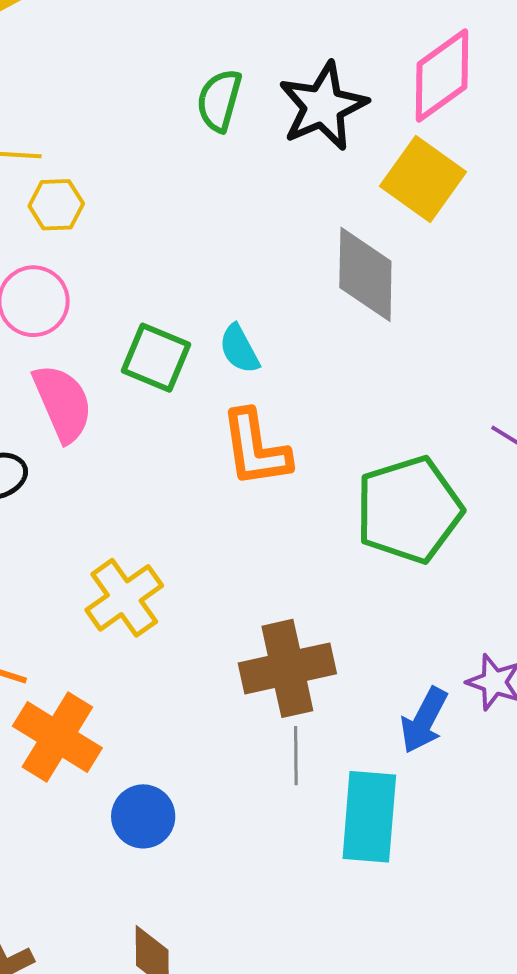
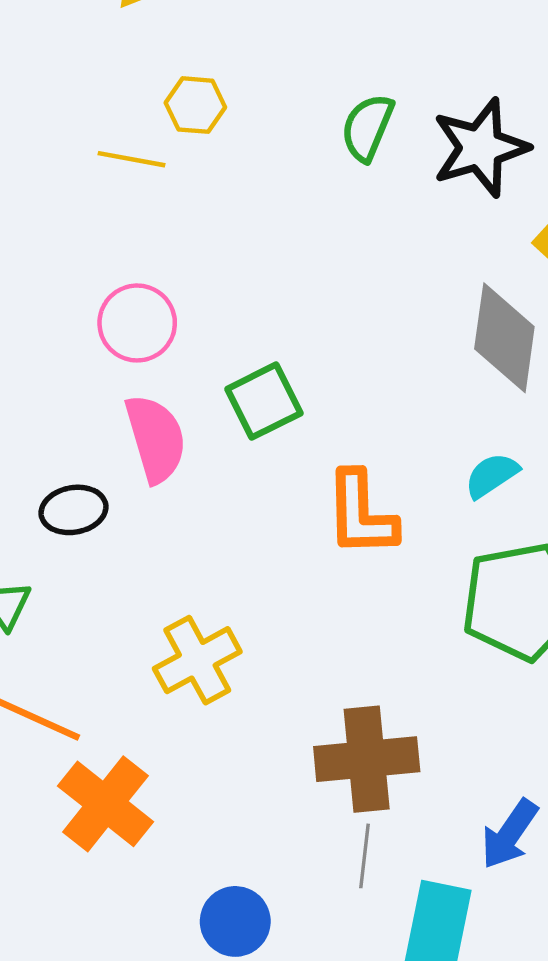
yellow hexagon: (56, 205) -> (195, 105), moved
cyan semicircle: (239, 349) -> (492, 475), moved, turned 78
green square: (156, 358) -> (264, 401), turned 34
blue circle: (143, 816) -> (235, 921), moved

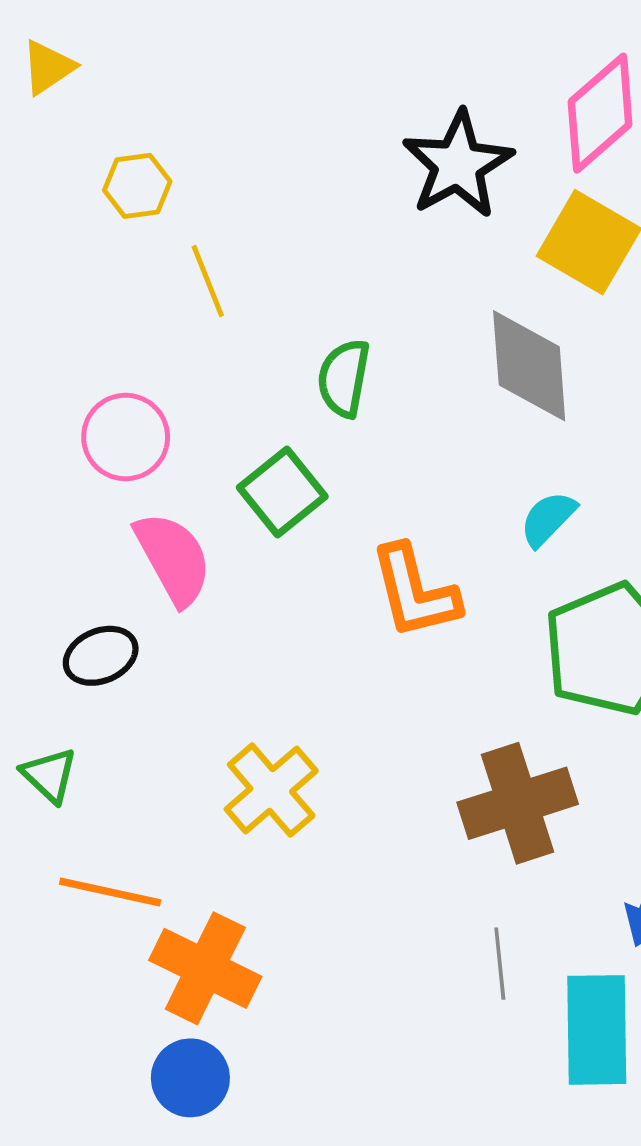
green semicircle: (367, 127) -> (344, 378), moved
yellow line: (132, 159) -> (208, 281), moved, turned 70
brown cross: (367, 759) -> (518, 803), moved
blue circle: (235, 921) -> (190, 1078), moved

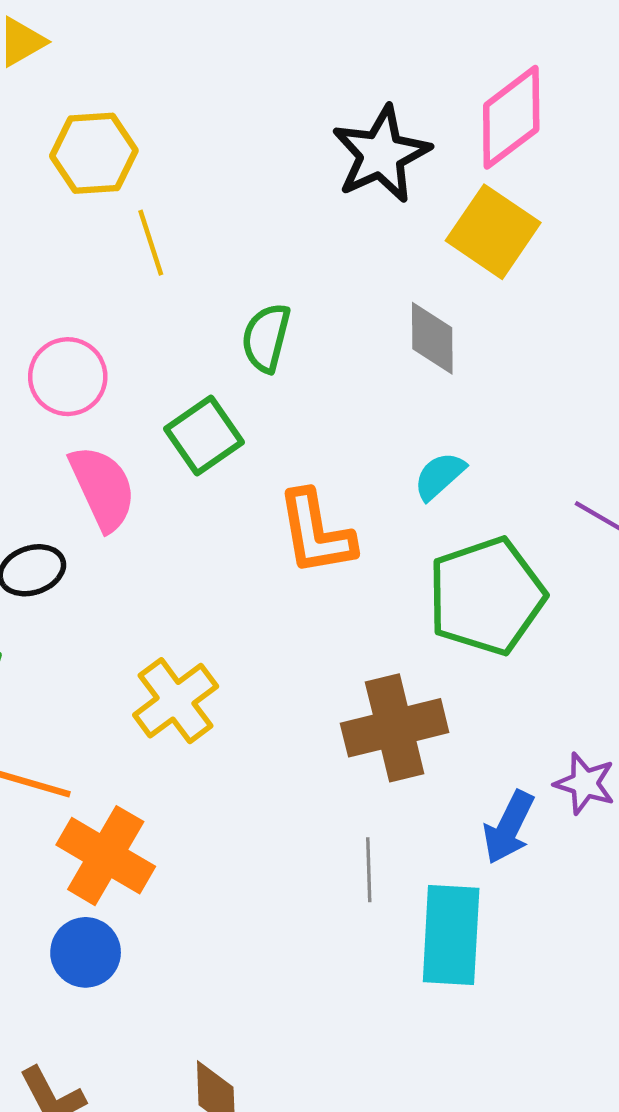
yellow hexagon: (137, 186) -> (94, 153), size x1.4
gray diamond: (529, 366) -> (432, 338), size x0.7

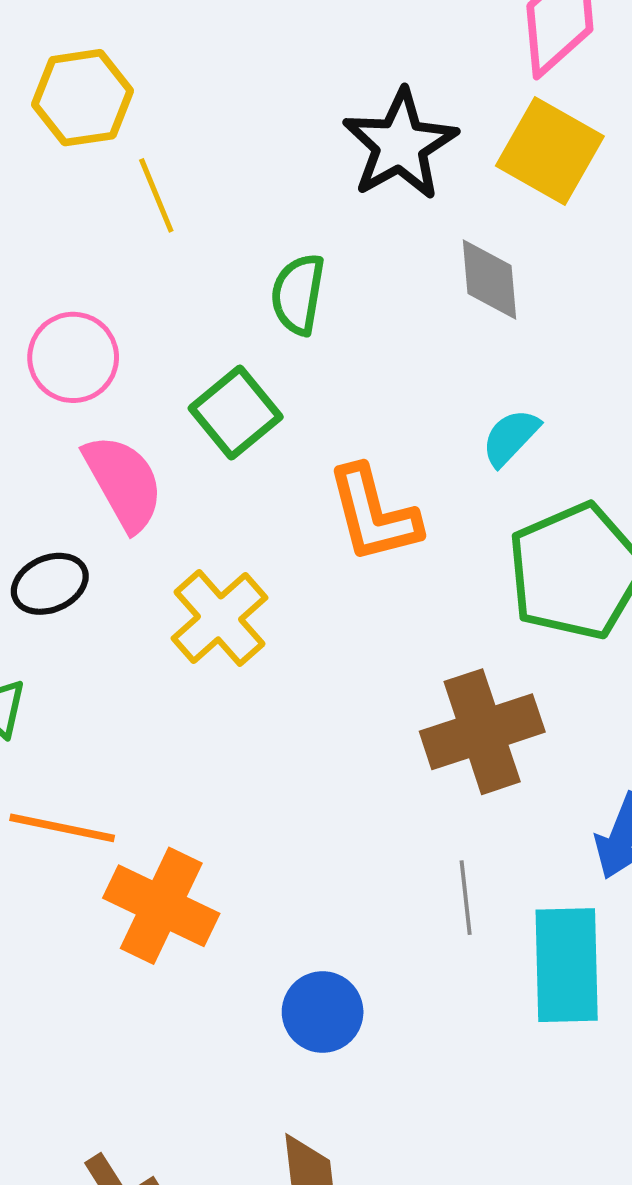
black star: (381, 154) -> (400, 145), moved
yellow cross: (176, 701) -> (220, 618), moved
blue circle: (86, 952) -> (323, 1012), moved

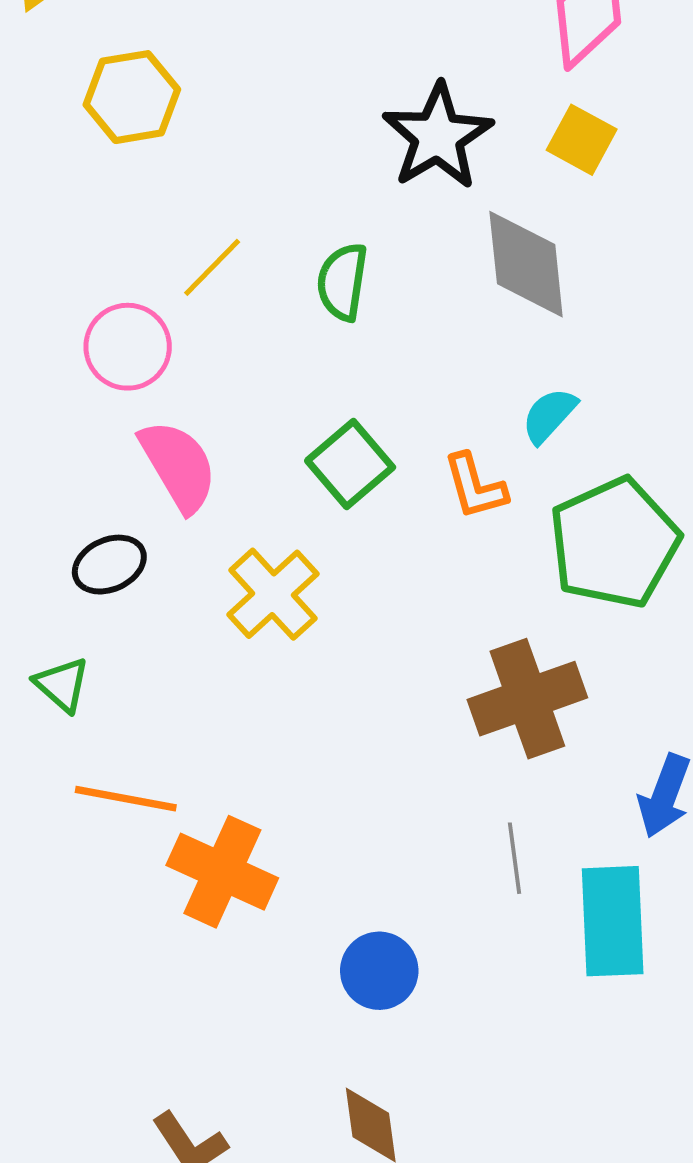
yellow square: (550, 151) -> (582, 140), size x0.7
yellow line: (156, 195) -> (212, 267), moved, turned 68
gray diamond: (490, 279) -> (526, 264), size x1.4
green square: (236, 413) -> (350, 464), moved
orange L-shape: (374, 514) -> (475, 486), moved, size x0.7

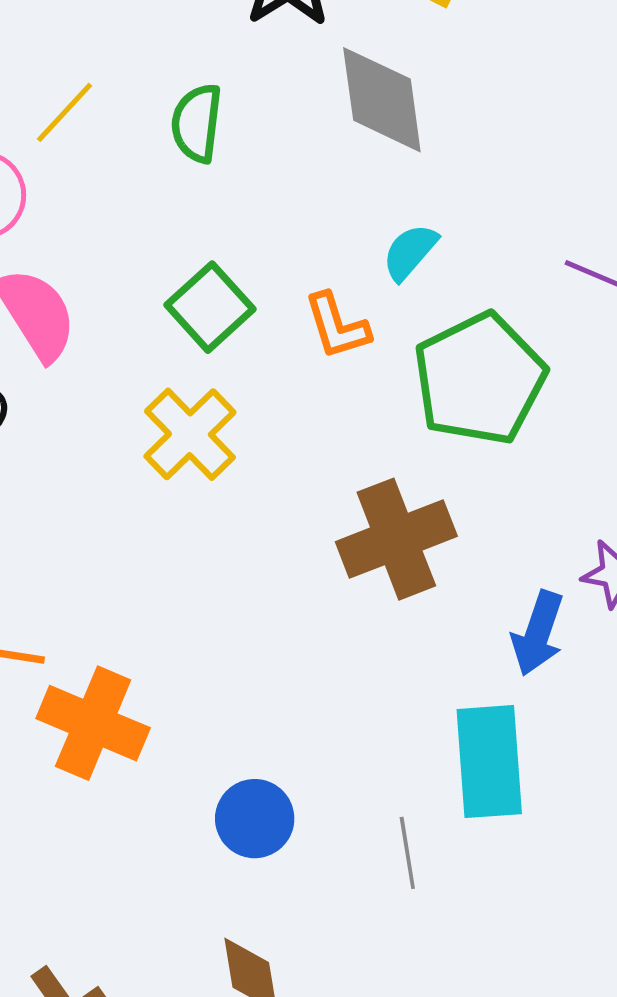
yellow cross: (273, 594) -> (190, 434), moved
gray line: (515, 858) -> (407, 853), moved

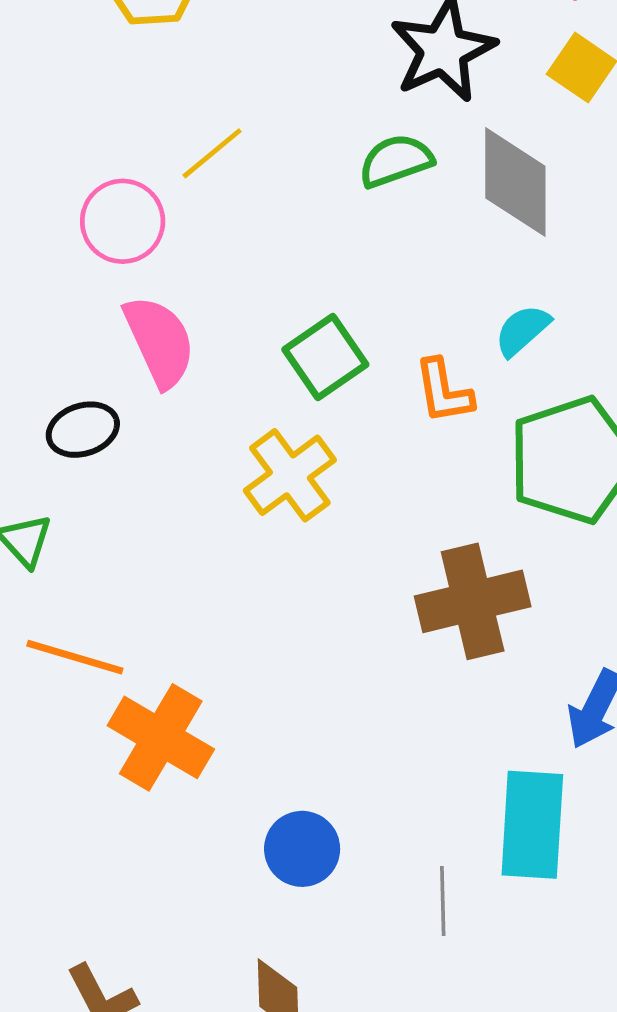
green semicircle: (197, 123) -> (396, 161), moved, turned 56

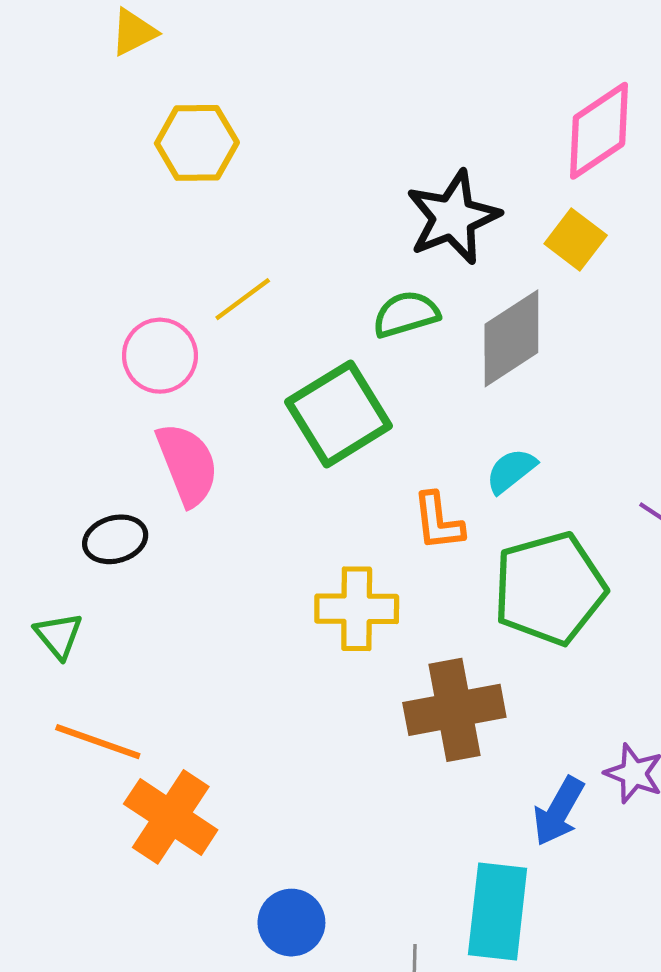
gray diamond: (515, 182) -> (511, 338), turned 54
green square: (325, 357) -> (339, 414), moved, size x1.4
yellow cross: (290, 475) -> (357, 609), moved, turned 34

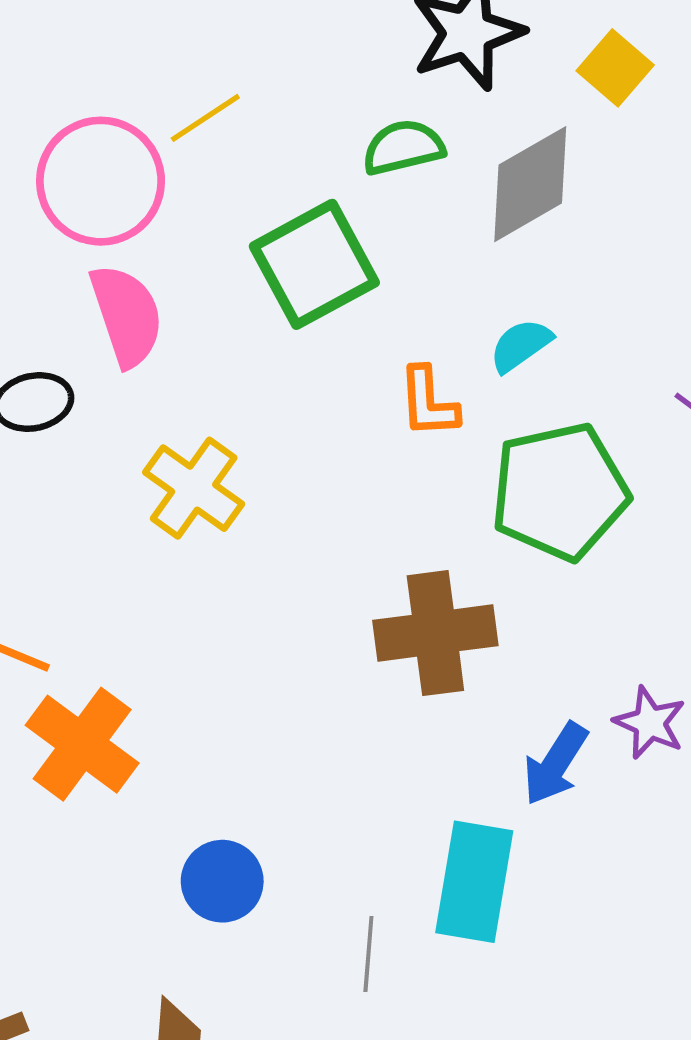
pink circle: (160, 356) -> (101, 181), size x1.4
yellow cross: (357, 609) -> (194, 488), moved, turned 32

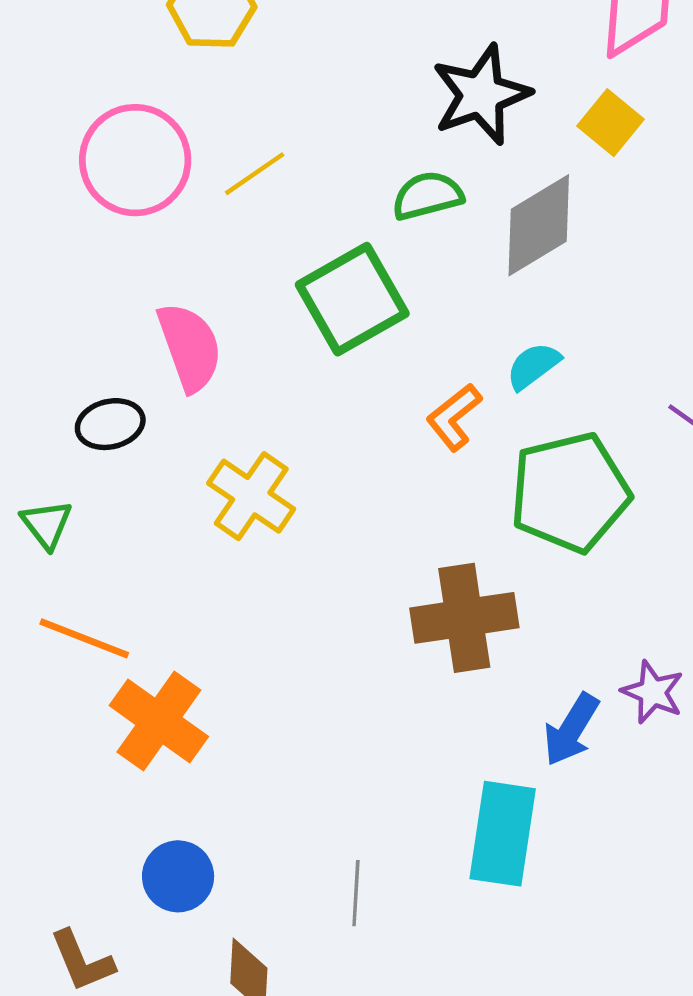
pink circle: (101, 181) -> (135, 160), moved
orange L-shape: (428, 402) -> (454, 417), turned 56
blue circle: (222, 881) -> (178, 876), moved
gray line: (368, 954) -> (356, 893), moved

